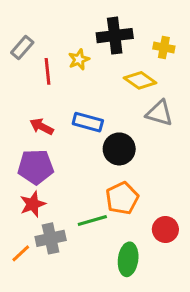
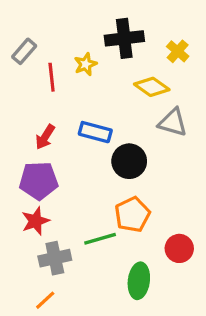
yellow cross: (164, 48) -> (178, 51), turned 30
red arrow: (42, 127) -> (45, 137), turned -85
orange line: (21, 253) -> (45, 300), moved

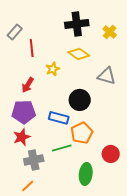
yellow star: (86, 64) -> (53, 69), moved
yellow diamond: (152, 87) -> (79, 54), moved
blue rectangle: (95, 132) -> (59, 118), moved

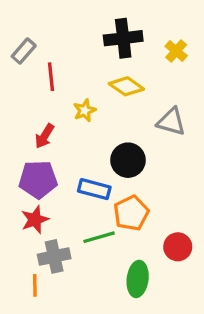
orange line: (28, 186) -> (35, 285), moved, turned -48

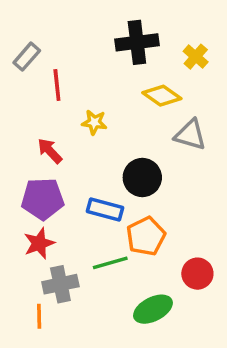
yellow diamond: (126, 86) -> (162, 96), moved
yellow star: (85, 110) -> (94, 122), turned 30
red arrow: (45, 136) -> (50, 151), turned 105
green ellipse: (138, 279) -> (153, 309), turned 56

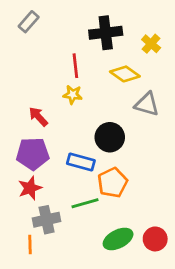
gray rectangle: (27, 57) -> (29, 22), moved
red line: (57, 85) -> (75, 66), moved
red circle: (197, 274) -> (155, 239), moved

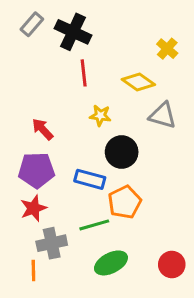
black cross: (106, 33) -> (73, 32), moved, turned 32
yellow star: (73, 95) -> (100, 116), moved
green ellipse: (118, 239) -> (111, 263), moved

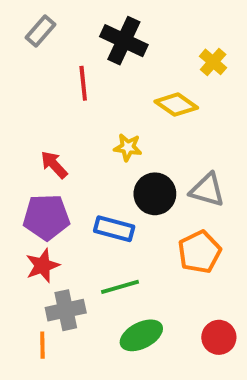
black cross: (73, 32) -> (124, 41), moved
red line: (84, 73) -> (83, 83), moved
gray triangle: (163, 116) -> (207, 190), moved
orange pentagon: (125, 202) -> (199, 252), moved

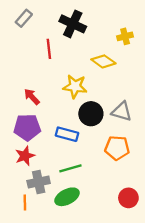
yellow cross: (213, 62) -> (125, 36), turned 35
yellow star: (128, 147) -> (75, 86), size x1.5
orange pentagon: (199, 252) -> (117, 148), turned 30
green ellipse: (141, 335) -> (67, 197), moved

